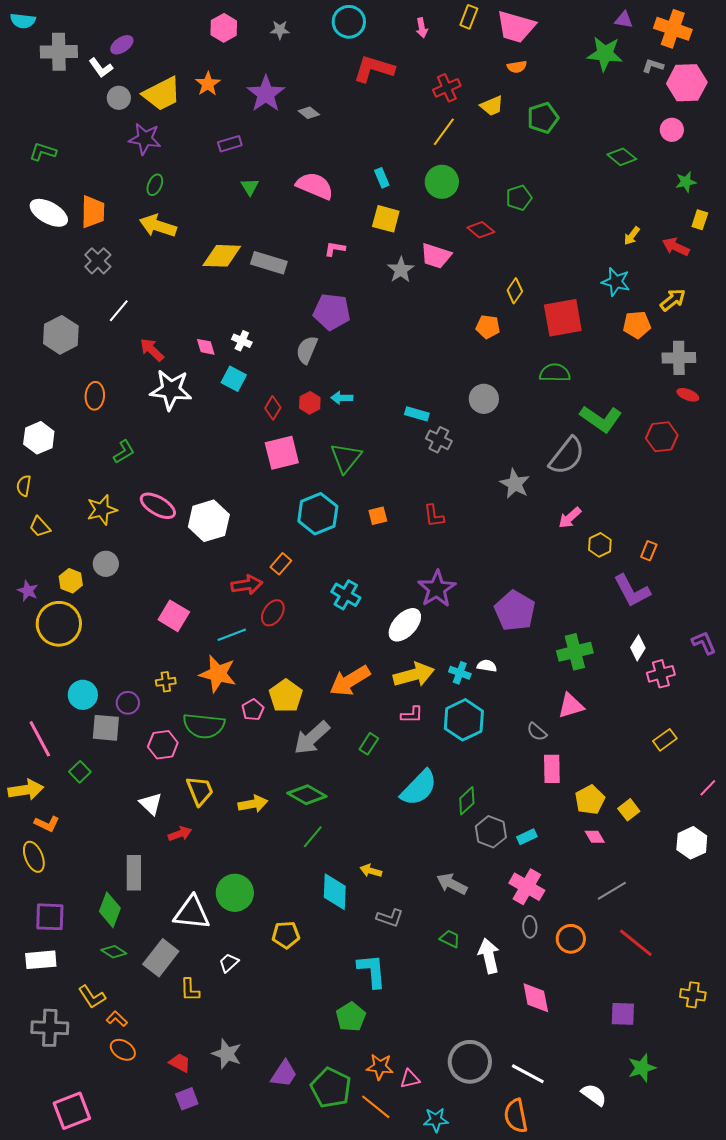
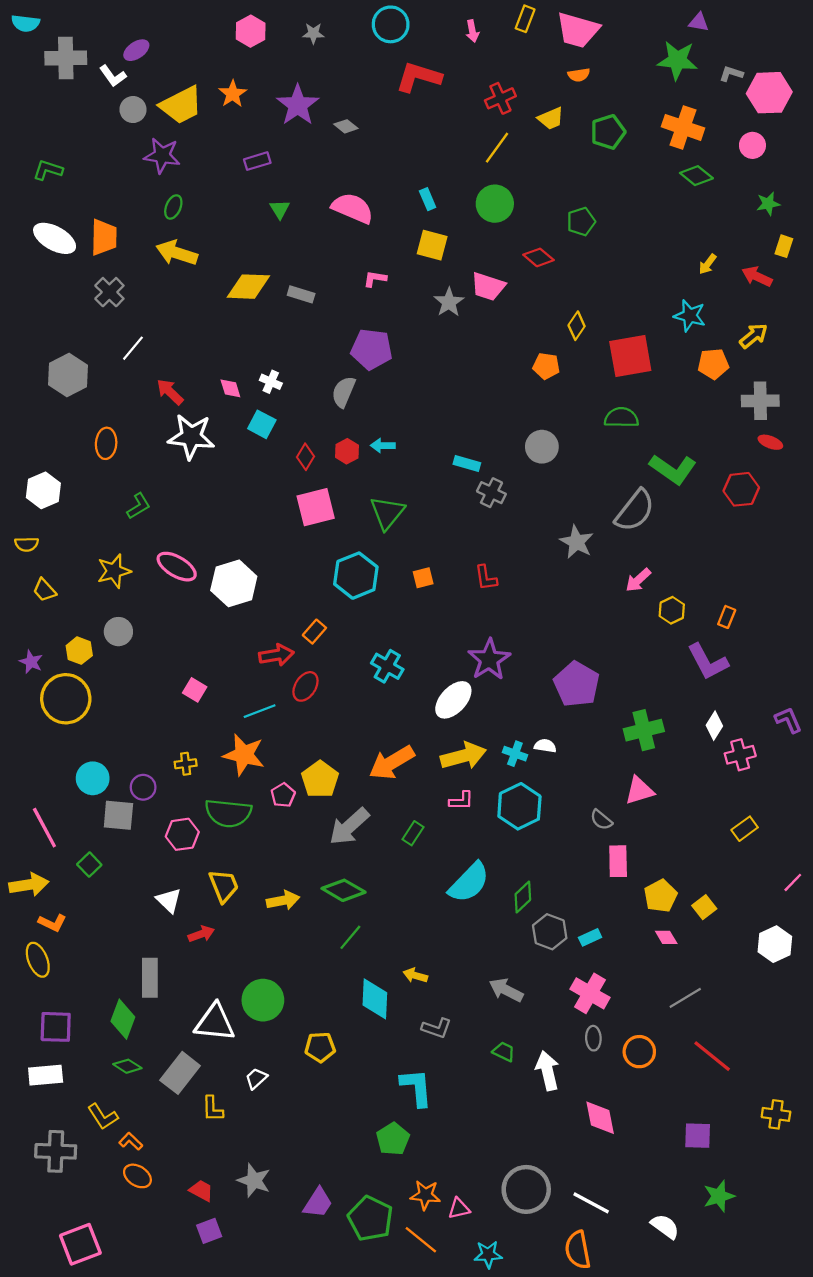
orange cross: (673, 29) -> (683, 127), moved
gray rectangle: (269, 263) -> (301, 294), size x0.7
yellow semicircle: (24, 486) -> (27, 544), turned -100
pink square: (174, 616) -> (195, 690), size x0.7

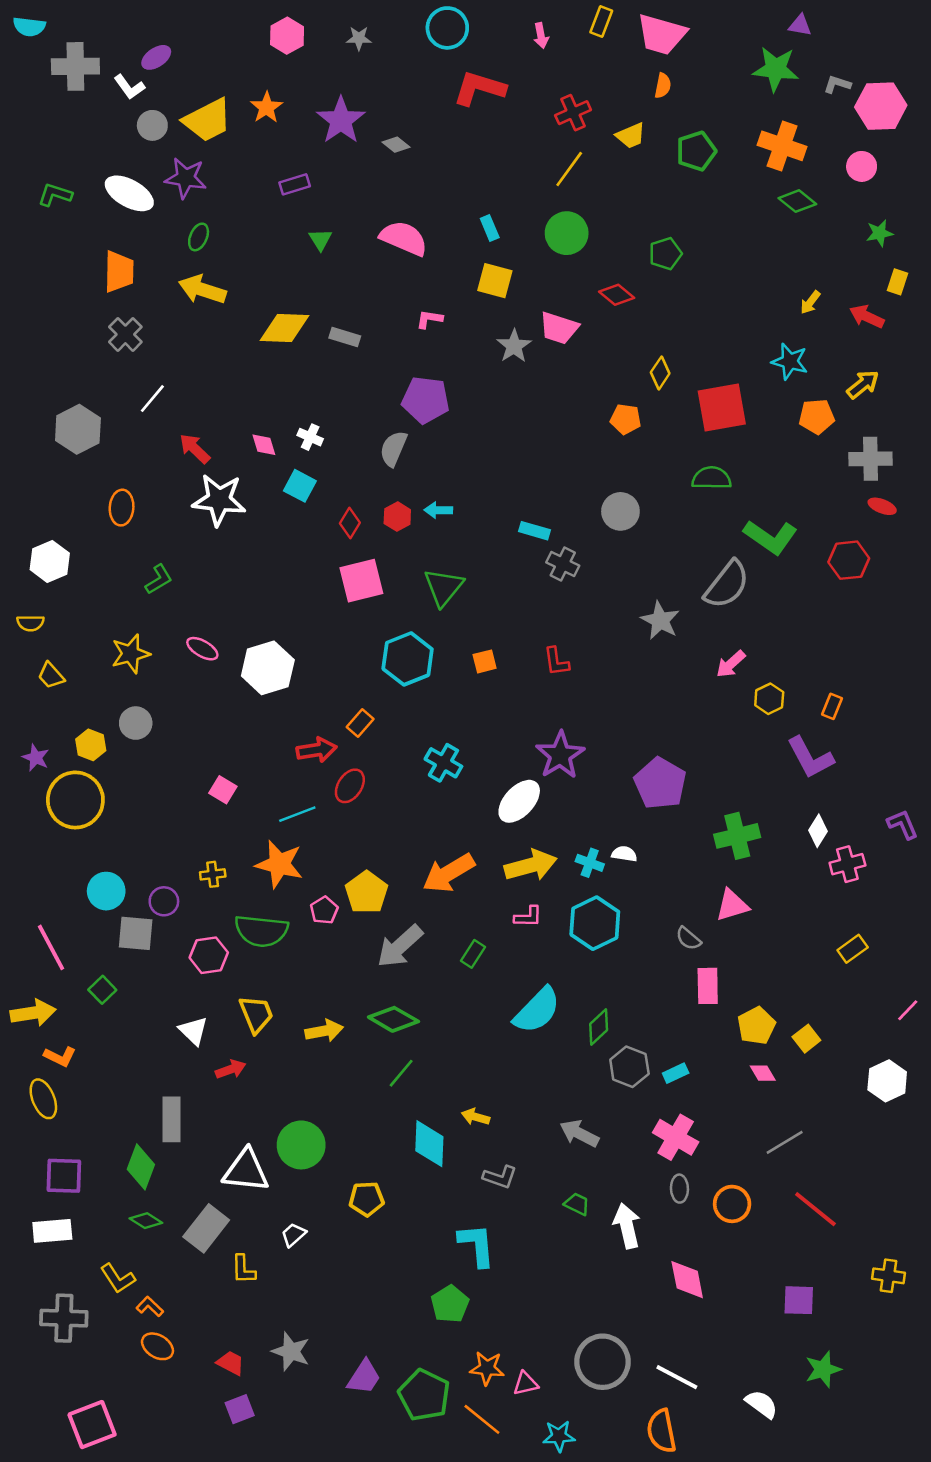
orange semicircle: (579, 75) -> (663, 86), turned -70
white ellipse: (55, 238) -> (129, 193), moved
pink ellipse: (177, 567) -> (202, 649), size x0.7

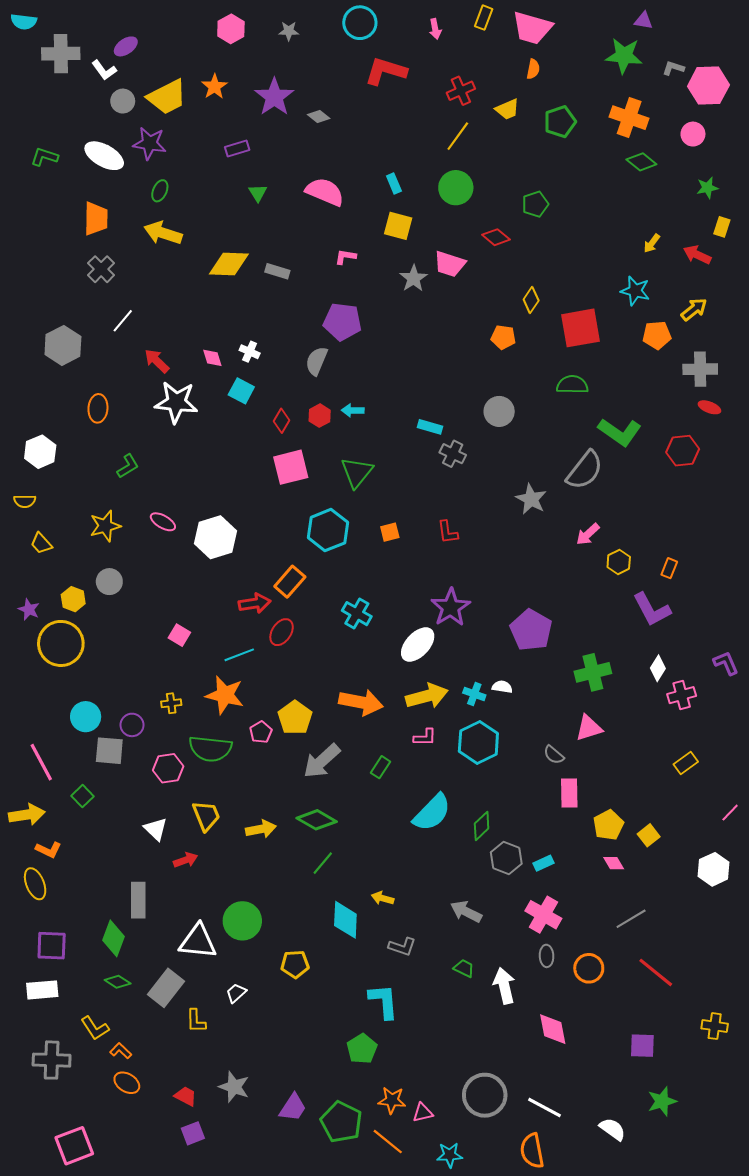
orange rectangle: (360, 723) -> (290, 582), size x1.4
orange arrow: (449, 873) -> (361, 702), turned -138

